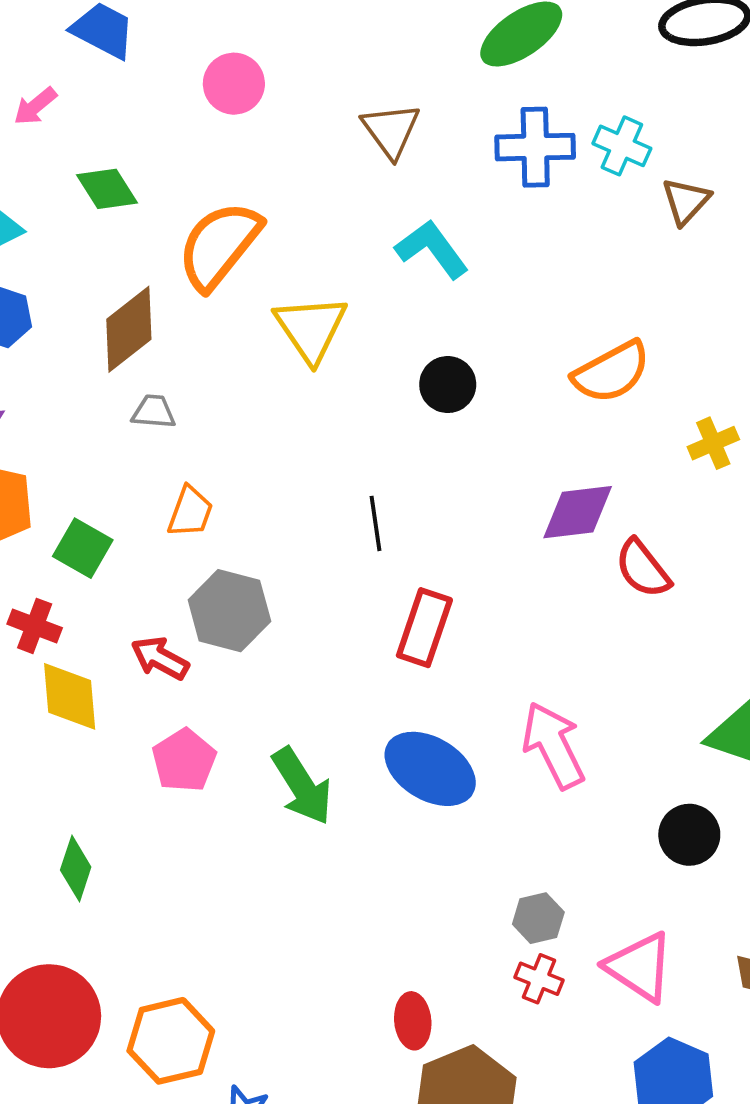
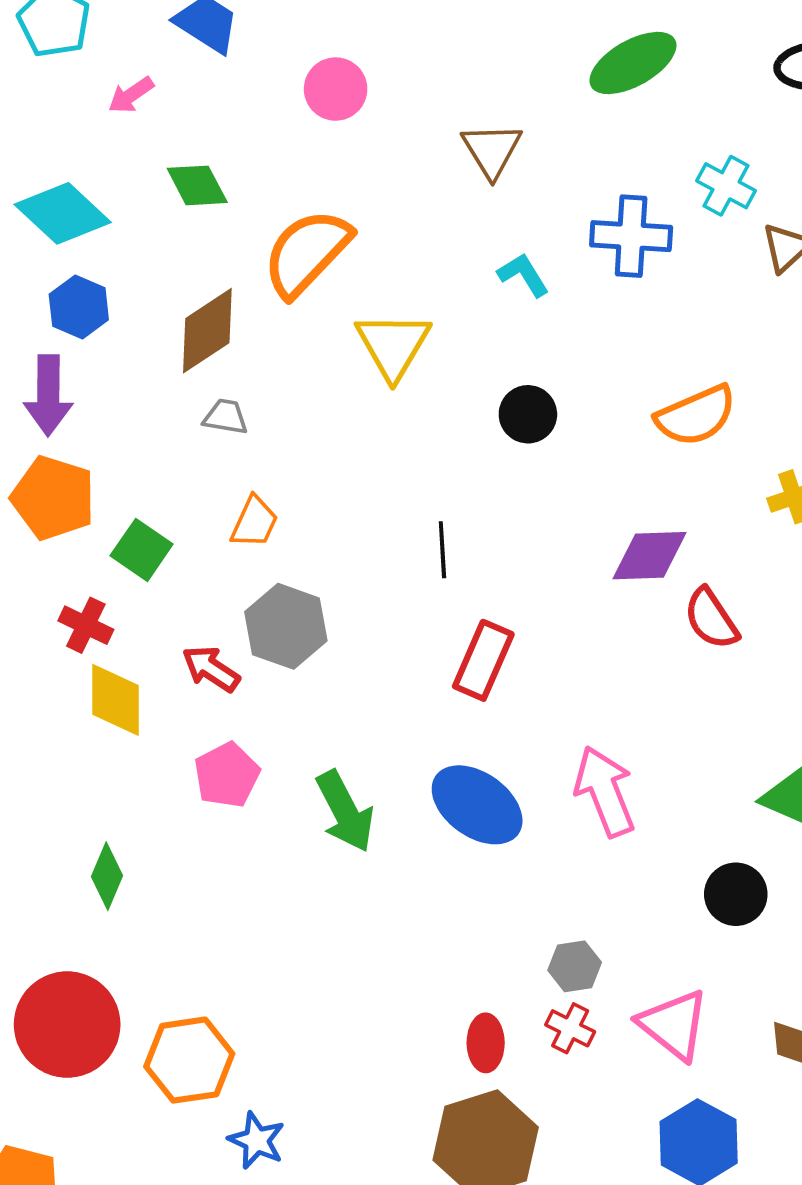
blue cross: (535, 147) -> (631, 236), moved
cyan L-shape: (432, 249) -> (523, 275), size x0.7
red ellipse: (413, 1021) -> (486, 1043), moved

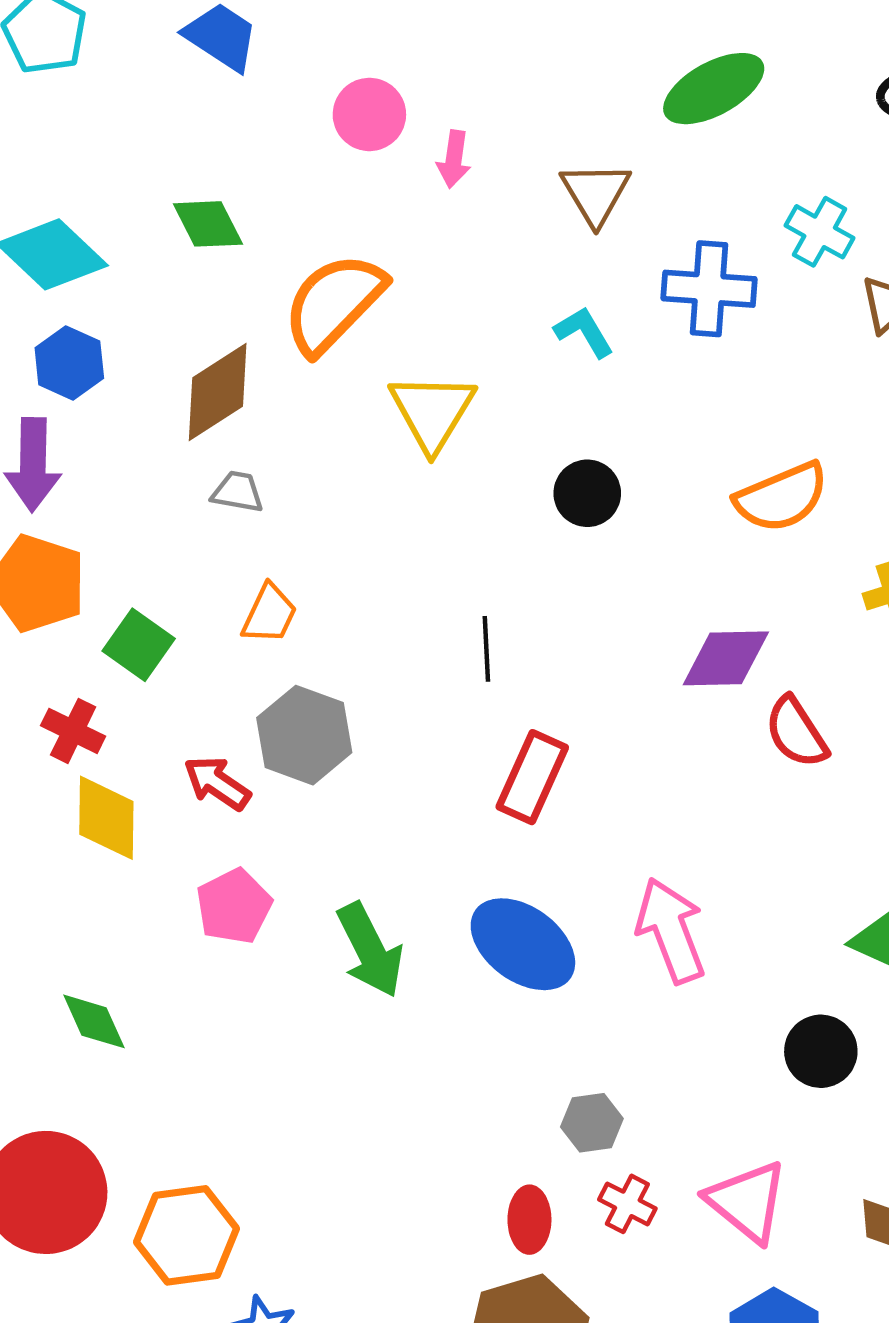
pink arrow: (131, 95) -> (454, 159), moved, turned -48
brown triangle: (492, 150) -> (596, 193), moved
green diamond: (107, 876) -> (94, 1021), turned -48
gray hexagon: (575, 966) -> (592, 1123), moved

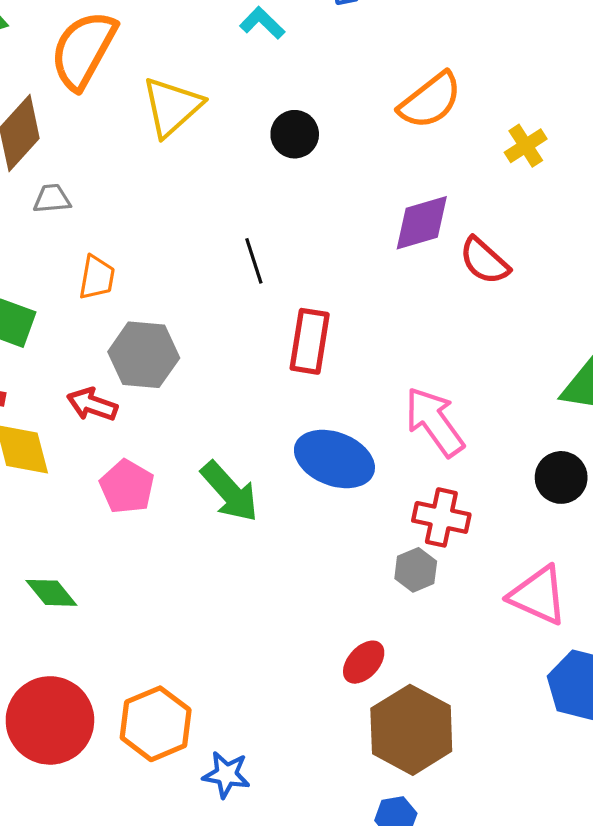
yellow triangle: (432, 412) -> (172, 107), turned 32
red cross: (627, 1204) -> (441, 517), moved, size x1.4
red ellipse: (529, 1220) -> (364, 662), moved, turned 57

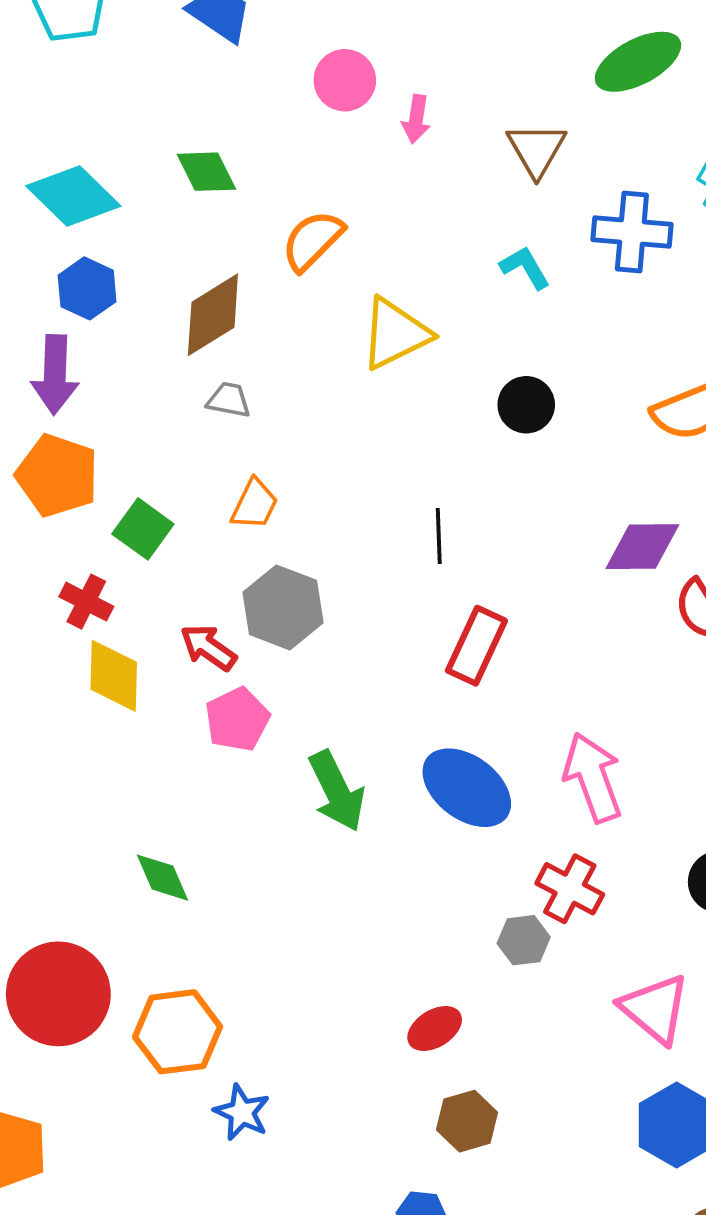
orange semicircle: (83, 50) -> (313, 241), size x0.7
pink pentagon: (127, 487) -> (237, 719), moved
green diamond: (51, 593) -> (162, 878), moved
brown hexagon: (411, 730) -> (467, 1121), size x0.6

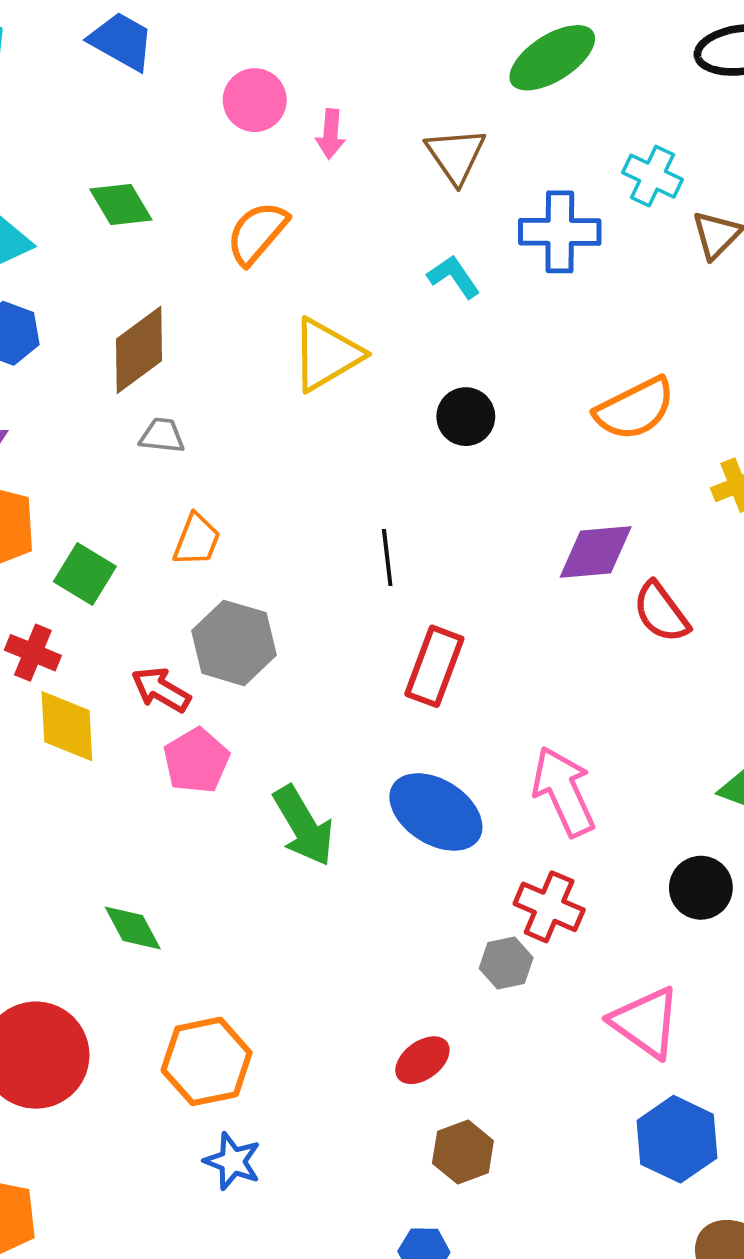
orange semicircle: (313, 241) -> (257, 233), moved
orange hexagon: (178, 1032) -> (207, 1061), moved

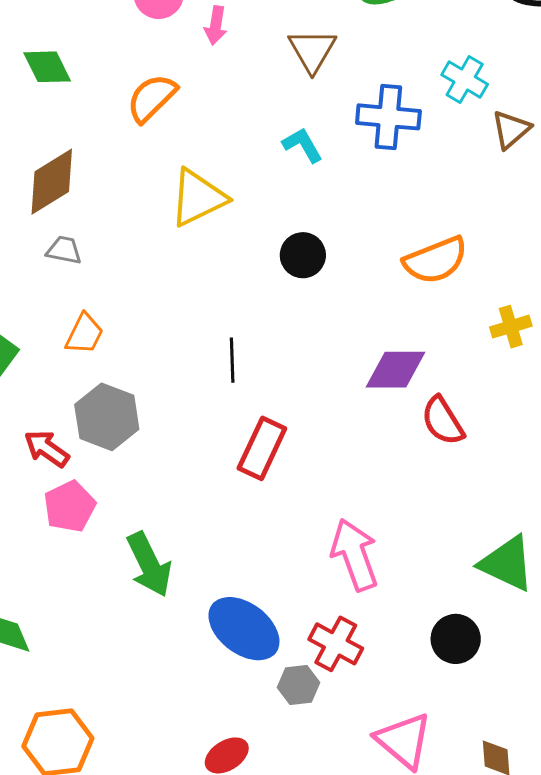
blue ellipse: (436, 812) -> (244, 629), moved

